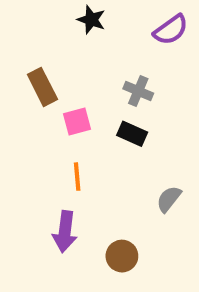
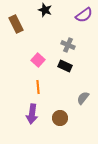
brown rectangle: (42, 87) -> (16, 24), moved
pink square: (77, 122) -> (38, 60), turned -32
brown circle: (122, 256) -> (60, 118), moved

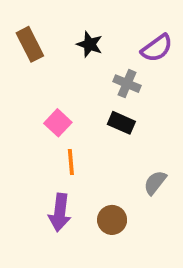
black star: (45, 10) -> (90, 44), moved
purple semicircle: (84, 15) -> (157, 48), moved
pink square: (38, 60) -> (58, 123), moved

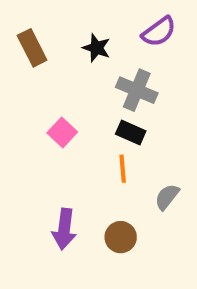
purple semicircle: (157, 48) -> (159, 32), moved
gray cross: (127, 84) -> (137, 90), size x1.4
orange line: (71, 162) -> (123, 169), moved

